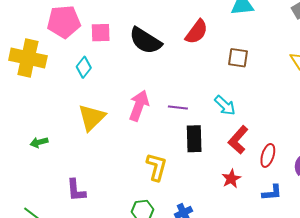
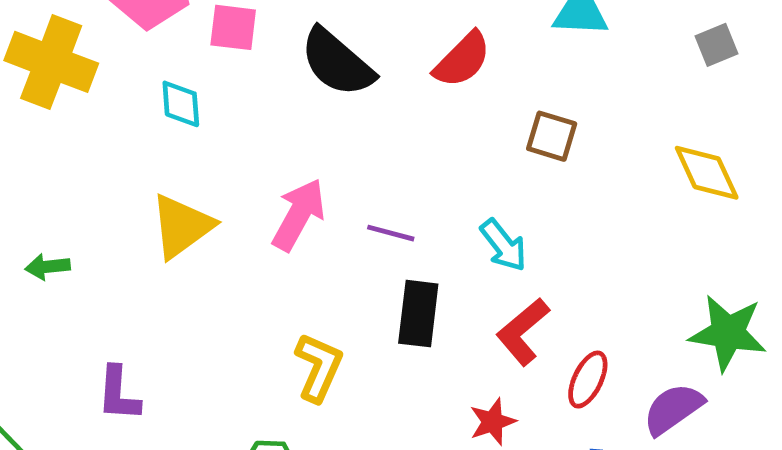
cyan diamond: (84, 67) -> (181, 104), turned -50

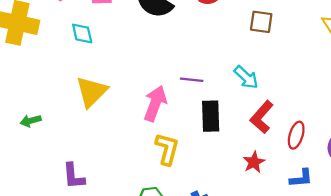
pink arrow: (299, 215) -> (155, 103), moved

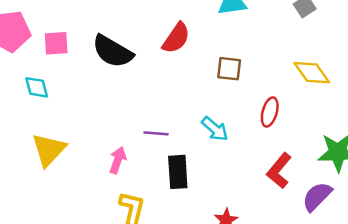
pink arrow: (155, 103) -> (118, 160), size x0.7
red L-shape: (262, 117) -> (279, 171), moved
red ellipse: (296, 135) -> (270, 112), moved

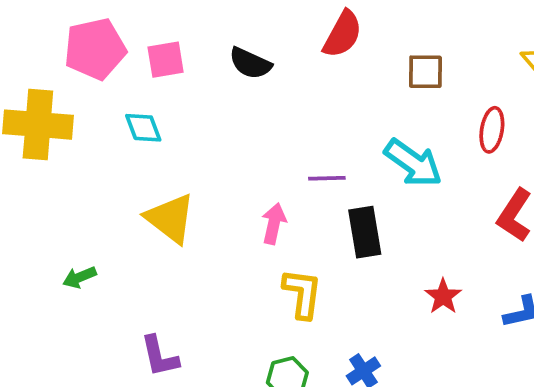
black semicircle: (113, 51) -> (250, 63), size x0.7
cyan arrow: (215, 129) -> (413, 163), size x1.4
yellow triangle: (49, 150) -> (170, 218), turned -30

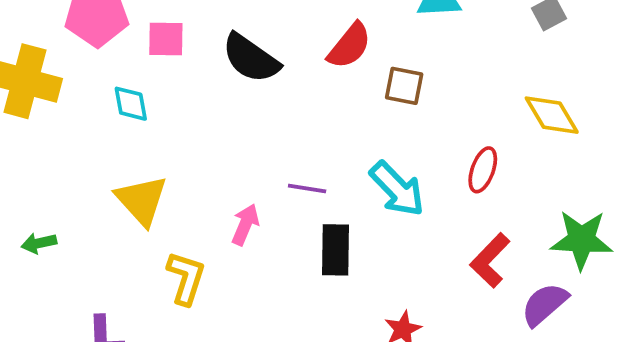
black semicircle: (250, 63) -> (251, 58), size x1.4
brown square: (425, 72) -> (404, 86), moved
yellow L-shape: (302, 293) -> (186, 278), moved

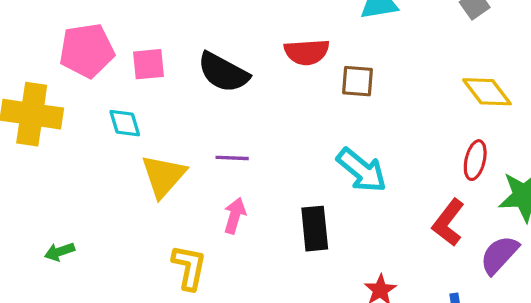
red semicircle: (349, 46) -> (307, 52), turned 54
red ellipse: (483, 170) -> (475, 160), moved
purple line: (307, 189) -> (232, 158), moved
yellow triangle: (141, 200) -> (163, 176), moved, turned 30

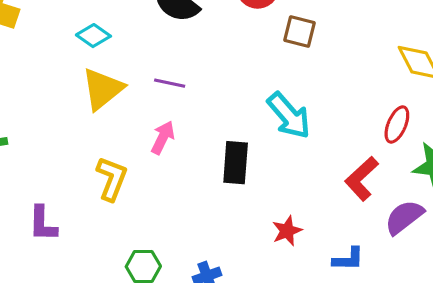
cyan diamond: (125, 123) -> (93, 36), moved, turned -48

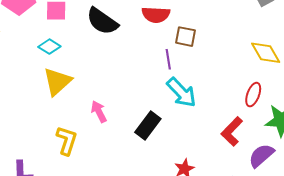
purple line: (170, 83) -> (168, 59), moved, turned 72
pink arrow: (163, 138) -> (99, 112), turned -50
black rectangle: (236, 163) -> (148, 126), turned 36

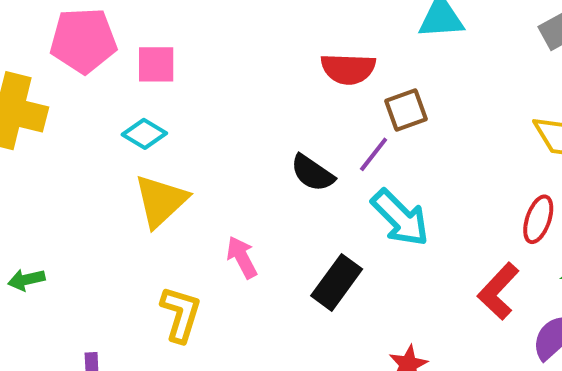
black semicircle: (102, 21) -> (312, 173), moved, size x0.7
brown square: (185, 37) -> (406, 110), turned -30
purple line: (168, 59) -> (374, 154), turned 48

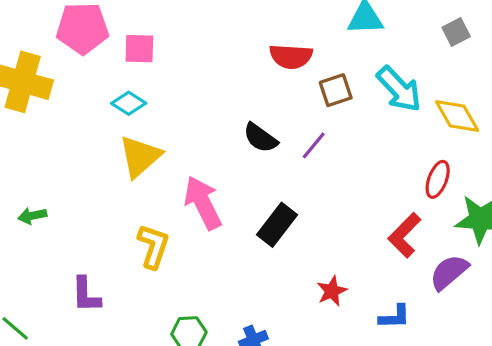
purple line: (374, 154) -> (314, 145), moved
cyan arrow: (400, 218) -> (399, 89), moved
pink arrow: (242, 257) -> (203, 203), size x1.6

